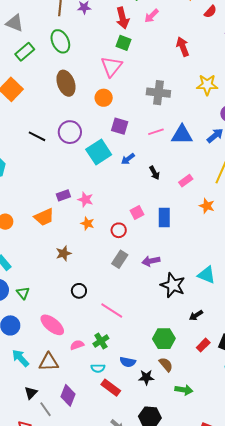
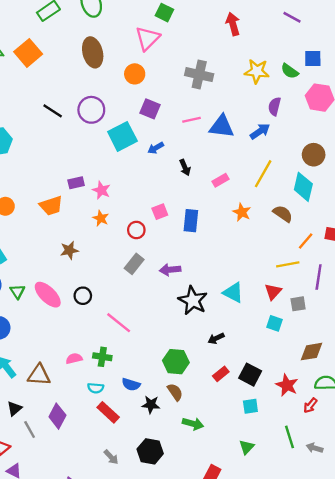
pink ellipse: (52, 325) -> (48, 295), moved
green cross: (101, 341) -> (102, 357), turned 35

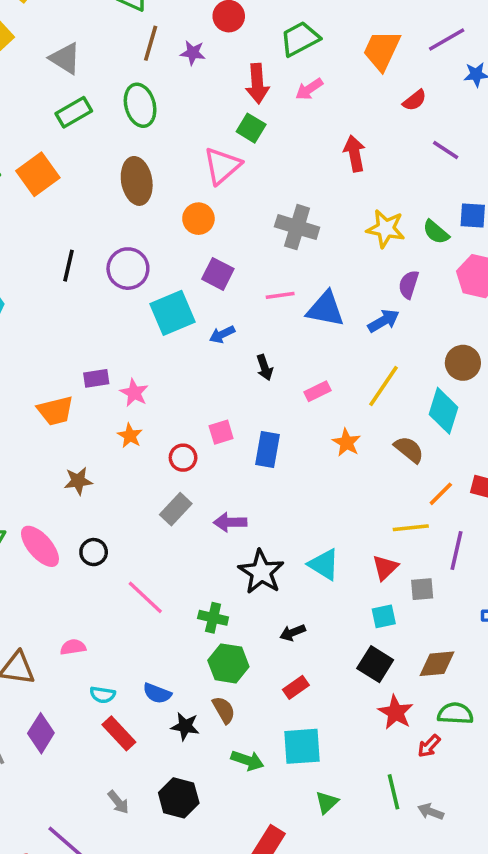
black line: (53, 111) -> (69, 266), turned 66
cyan square: (275, 323) -> (384, 616), turned -35
green cross: (102, 357) -> (213, 618), moved
black square: (250, 375) -> (375, 664), moved
cyan square: (250, 406) -> (302, 746), moved, size x1.6

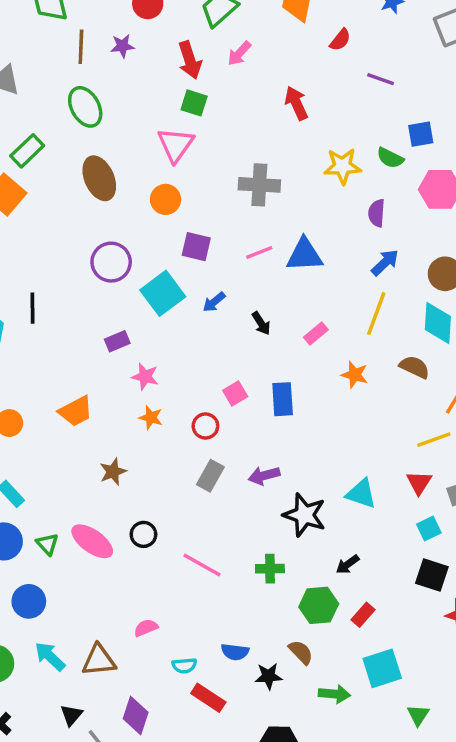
green rectangle: (74, 112) -> (27, 151), moved
black line: (69, 266) -> (32, 308), moved
blue arrow: (384, 321) -> (385, 262), moved
purple rectangle: (96, 378) -> (117, 341), moved
green hexagon: (228, 663) -> (319, 605), moved

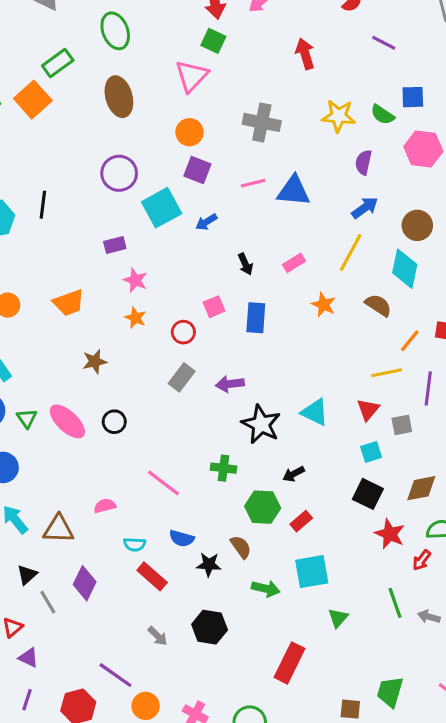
orange circle: (166, 199) -> (189, 132), moved
black arrow: (261, 323) -> (245, 264), moved
pink line: (202, 565) -> (163, 483), moved

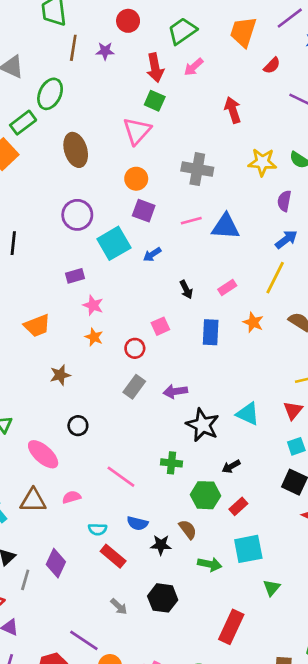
green ellipse: (115, 31) -> (50, 94), moved, turned 48
blue rectangle: (256, 318) -> (211, 332), moved
pink ellipse: (67, 421) -> (43, 454), moved
brown triangle: (59, 529) -> (33, 500), moved
gray line: (48, 602) -> (25, 580), turned 48

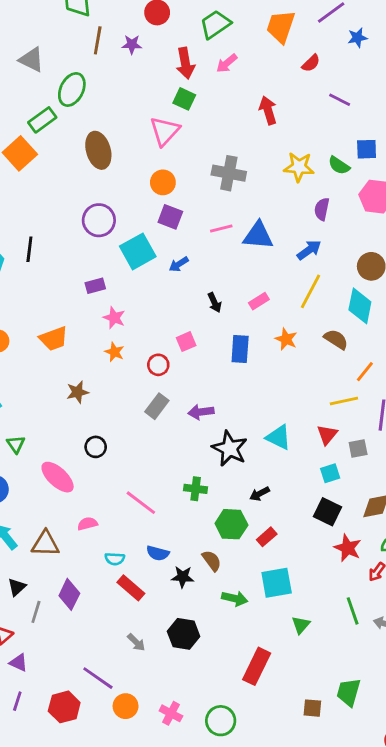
blue arrow: (286, 239) -> (309, 250), moved
brown triangle: (33, 500) -> (45, 544), moved

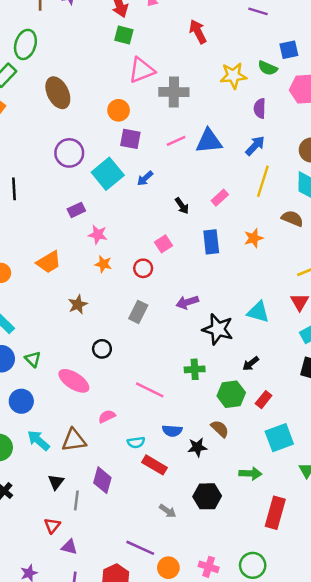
pink triangle: (165, 131) -> (142, 70), moved, turned 36
orange star: (286, 339) -> (254, 238), moved, turned -30
gray rectangle: (157, 406) -> (138, 312), moved
green arrow: (235, 598) -> (250, 473), moved

